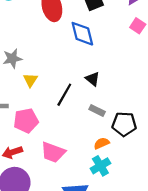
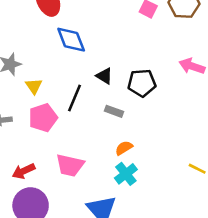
blue diamond: (82, 34) -> (71, 40), moved
pink pentagon: (26, 121) -> (43, 118), moved
black pentagon: (124, 124) -> (142, 83), moved

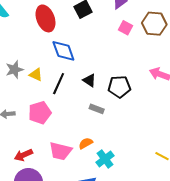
yellow triangle: (34, 86) -> (36, 75), moved, turned -32
black line: (74, 98) -> (59, 84), moved
orange semicircle: (124, 148) -> (86, 143), moved

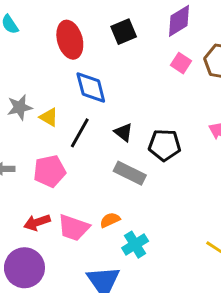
gray rectangle: (97, 109) -> (130, 173), size x1.5
red arrow: (23, 155) -> (37, 222), moved

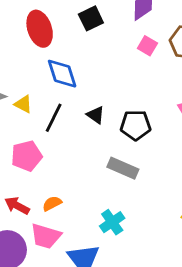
gray rectangle: (130, 173) -> (123, 168), moved
orange semicircle: (110, 220) -> (52, 203), moved
red arrow: (37, 222) -> (17, 206), turned 50
pink trapezoid: (74, 228) -> (46, 236), moved

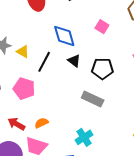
pink square: (147, 46) -> (102, 27), moved
blue diamond: (62, 74) -> (64, 36), moved
pink pentagon: (27, 156) -> (24, 89), turned 30

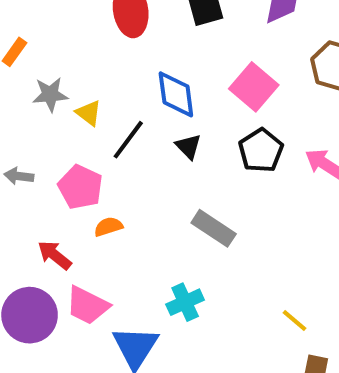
pink square: (102, 27) -> (254, 87), size x1.6
black pentagon: (102, 69) -> (261, 151), moved, turned 30
orange semicircle: (41, 123) -> (108, 227), moved

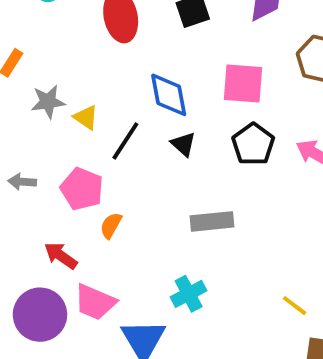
pink square: (254, 87) -> (243, 83), turned -33
orange semicircle: (108, 227) -> (111, 225), turned -40
gray rectangle: (214, 228) -> (212, 221), turned -36

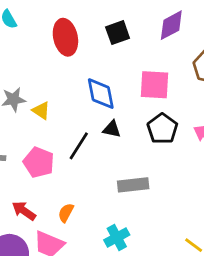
black line: (125, 141) -> (79, 146), moved
black triangle: (183, 144) -> (112, 129), turned -30
orange semicircle: (111, 225) -> (66, 213), moved

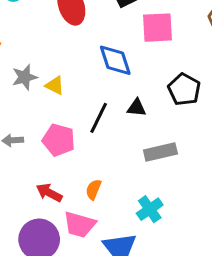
pink square: (155, 85) -> (157, 28), moved
black triangle: (112, 129) -> (137, 108), moved

